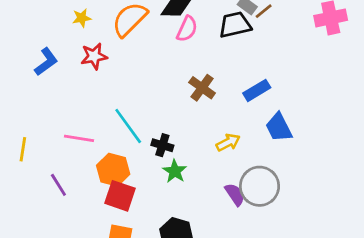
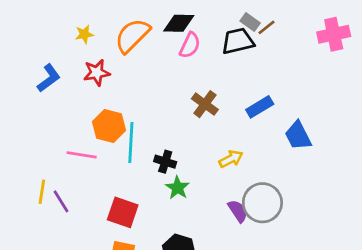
cyan line: (128, 126) -> (131, 142), turned 39
blue trapezoid: (279, 127) -> (298, 136), moved
yellow line: (23, 149) -> (42, 192), moved
orange hexagon: (113, 170) -> (109, 126), moved

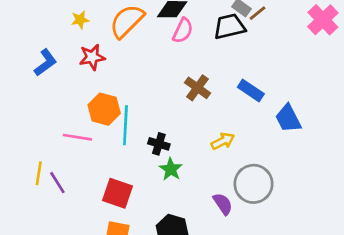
pink cross: (334, 34) -> (323, 20), turned -32
blue rectangle: (260, 107) -> (251, 91), turned 65
purple semicircle: (238, 211) -> (223, 204), moved

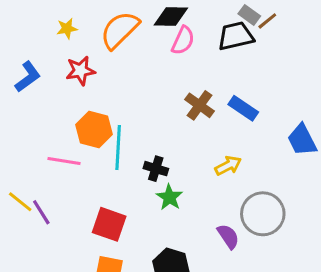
blue rectangle: (251, 91) -> (243, 108), moved
yellow line: (39, 173) -> (20, 202), turned -60

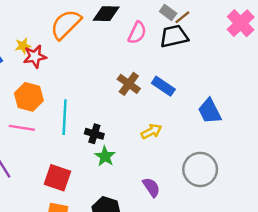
yellow star: (67, 28) -> (23, 46), moved
black trapezoid: (236, 36) -> (174, 36), moved
pink semicircle: (183, 41) -> (137, 33), moved
orange hexagon: (94, 129) -> (29, 97), moved
gray circle: (263, 214) -> (200, 169), moved

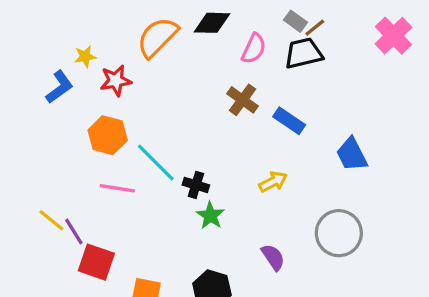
yellow star: (23, 46) -> (85, 56), moved
brown cross: (129, 84) -> (242, 100), moved
cyan line: (65, 117) -> (156, 162), turned -48
pink line: (22, 128) -> (117, 188), moved
red square: (57, 178) -> (96, 262), moved

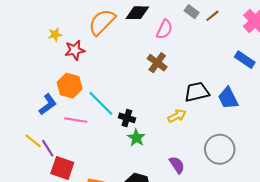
brown line: (315, 28) -> (212, 16), moved
black trapezoid: (304, 53) -> (197, 92), moved
blue L-shape: (59, 87) -> (48, 104), moved
blue rectangle: (289, 121) -> (245, 60), moved

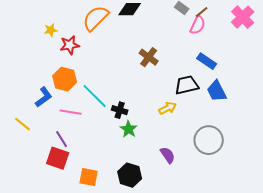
pink semicircle: (164, 29) -> (198, 25), moved
blue rectangle: (245, 60) -> (207, 61), moved
yellow line: (33, 141) -> (23, 124), moved
purple line: (48, 148) -> (62, 139), moved

